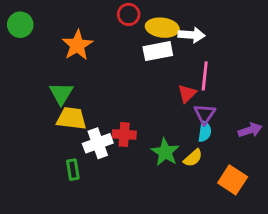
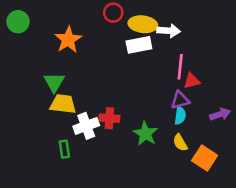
red triangle: (187, 94) -> (192, 81), moved, turned 30
purple triangle: (205, 114) -> (180, 100), turned 42
yellow semicircle: (193, 158) -> (180, 143), moved, turned 102

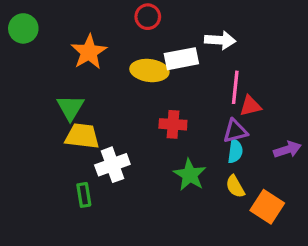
yellow ellipse: (143, 24) -> (149, 70), moved
red cross: (109, 118) -> (173, 124), moved

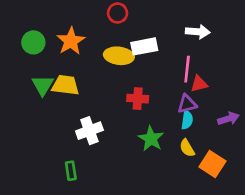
green circle: (23, 28) -> (33, 42), moved
white arrow: (220, 40) -> (198, 32), moved
green triangle: (70, 107) -> (43, 85), moved
yellow trapezoid: (82, 136) -> (65, 85), moved
green rectangle: (84, 195) -> (71, 171), moved

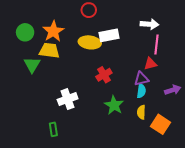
pink line: (187, 69) -> (156, 44), moved
yellow trapezoid: (65, 85) -> (49, 51), moved
red cross: (138, 99) -> (104, 75), turned -35
yellow semicircle: (187, 148) -> (141, 112), turned 32

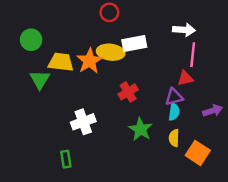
orange star: (53, 31) -> (89, 61), moved

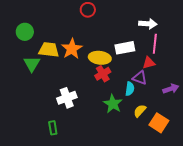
white rectangle: (134, 43) -> (125, 48), moved
yellow ellipse: (111, 52) -> (100, 58), moved
purple triangle: (174, 97) -> (140, 78), turned 35
cyan semicircle: (174, 112) -> (130, 89), moved
yellow semicircle: (174, 138) -> (140, 111), turned 40

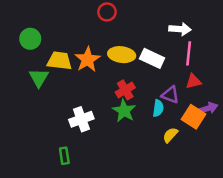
white rectangle: (125, 48) -> (152, 58), turned 36
yellow ellipse: (100, 58) -> (122, 55), moved
red triangle: (149, 63) -> (193, 81), moved
green star: (113, 104) -> (124, 111), moved
orange square: (159, 123) -> (193, 117), moved

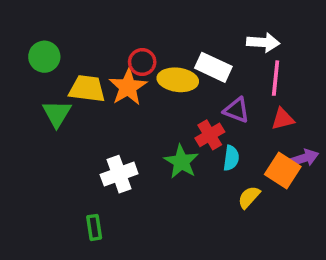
red circle: (107, 12) -> (142, 62), moved
white rectangle: (152, 58) -> (213, 67), moved
red cross: (125, 90) -> (210, 135), moved
purple triangle: (170, 95) -> (236, 110), moved

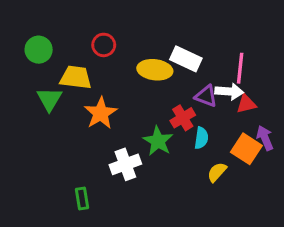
white arrow: (263, 42) -> (229, 91), moved
red circle: (142, 62) -> (104, 45), moved
orange star: (128, 87) -> (101, 113), moved
purple arrow: (304, 158) -> (265, 138), turned -95
white cross: (119, 174) -> (125, 164), moved

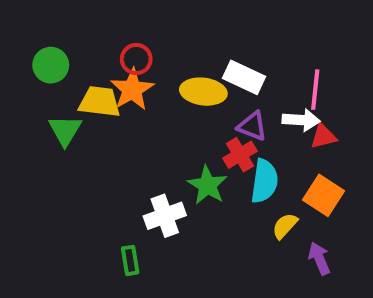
purple triangle: (206, 96) -> (252, 126), moved
orange star: (101, 113) -> (132, 90), moved
cyan semicircle: (201, 138) -> (264, 181), size x1.5
purple arrow: (265, 138) -> (319, 258), moved
green rectangle: (82, 198) -> (130, 260), moved

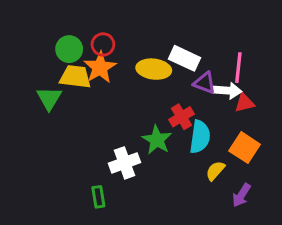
green circle: (51, 65) -> (69, 49), moved
purple triangle: (252, 126) -> (205, 83), moved
purple arrow: (319, 258) -> (241, 195), turned -125

